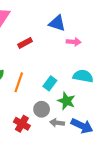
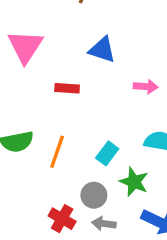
blue triangle: (57, 23) -> (102, 50), moved
red rectangle: (25, 43) -> (67, 88), turned 32
gray arrow: (57, 123) -> (104, 224), moved

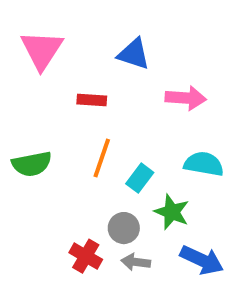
pink arrow: (146, 87) -> (186, 98), size x1.4
orange line: (57, 152) -> (102, 158), moved

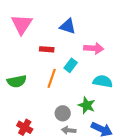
cyan rectangle: (140, 178) -> (71, 65), moved
red cross: (86, 256) -> (25, 127), moved

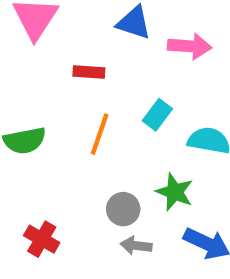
pink arrow: (94, 48) -> (190, 46), moved
cyan rectangle: (71, 65) -> (157, 115), moved

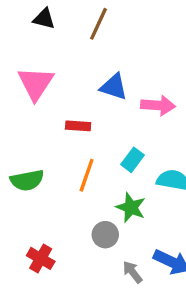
green star: (175, 192) -> (131, 207), moved
gray arrow: (136, 246) -> (133, 272), moved, turned 45

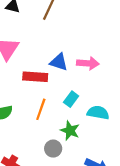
blue triangle: (114, 87) -> (59, 62), moved
red rectangle: (78, 126) -> (35, 77), size x1.5

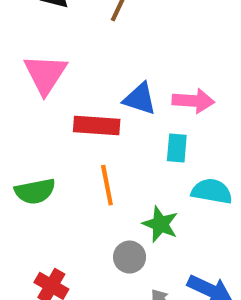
cyan rectangle: (71, 99) -> (177, 148), moved, turned -32
orange line: (41, 109) -> (107, 185), turned -30

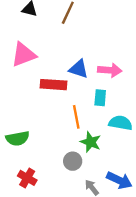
pink triangle: (45, 74) -> (24, 55), turned 36
orange line: (107, 185) -> (76, 117), moved
green semicircle: (35, 191) -> (18, 138), moved

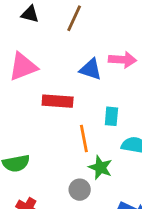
blue triangle: (79, 69) -> (91, 69), moved
pink arrow: (110, 70) -> (122, 60), moved

